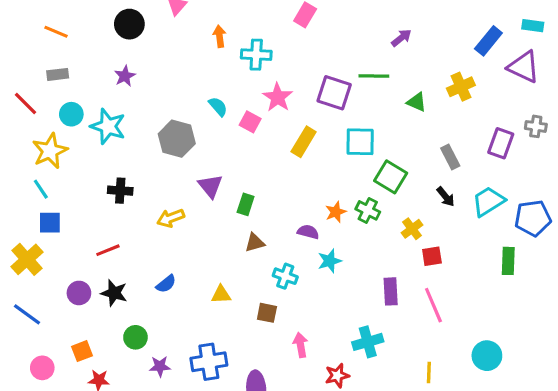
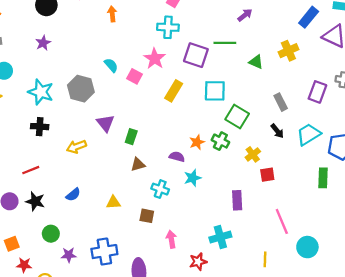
cyan cross: (256, 55) -> (168, 27), moved
cyan star: (108, 126) -> (41, 92), moved
pink line: (433, 305) -> (282, 221), moved

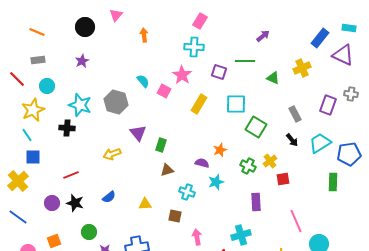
purple square: (196, 55) -> (219, 72), size x0.7
black cross: (40, 127) -> (67, 128), moved
green cross: (220, 141) -> (248, 166), moved

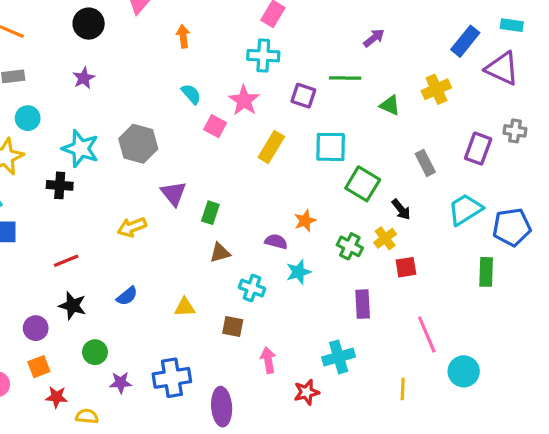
cyan semicircle: (143, 81) -> (191, 94), moved
black arrow: (292, 140) -> (401, 209), moved
purple circle: (52, 203) -> (36, 328), moved

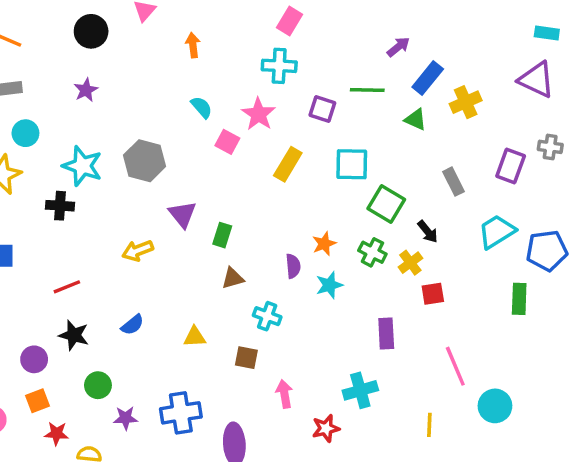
blue rectangle: (465, 41) -> (428, 78), moved
purple semicircle: (276, 242) -> (293, 266), turned 70
green cross: (350, 246) -> (372, 252), moved
cyan star: (299, 272) -> (329, 285), moved

